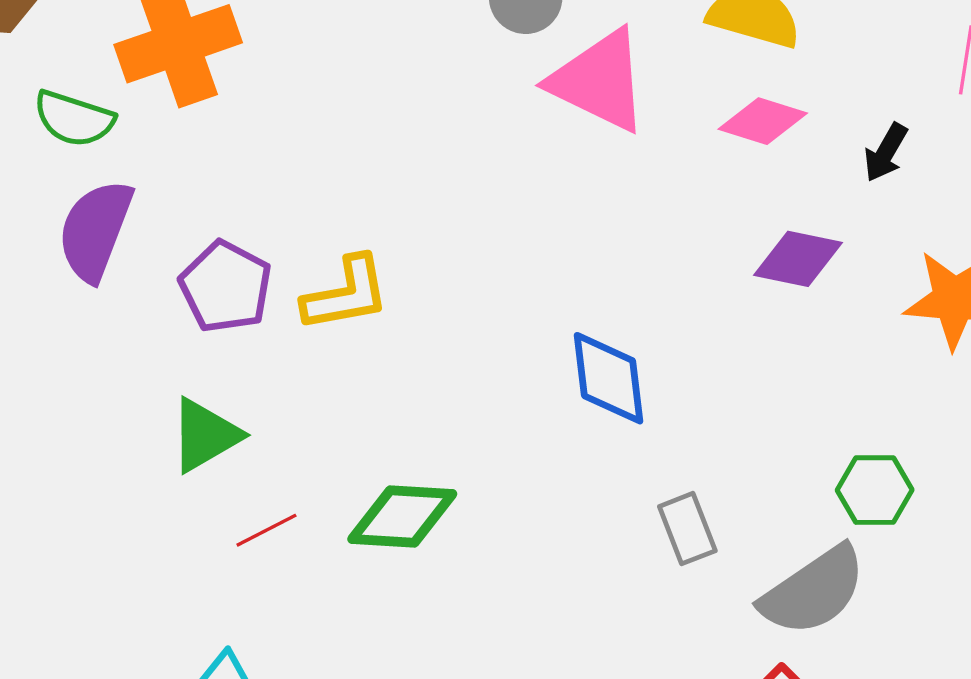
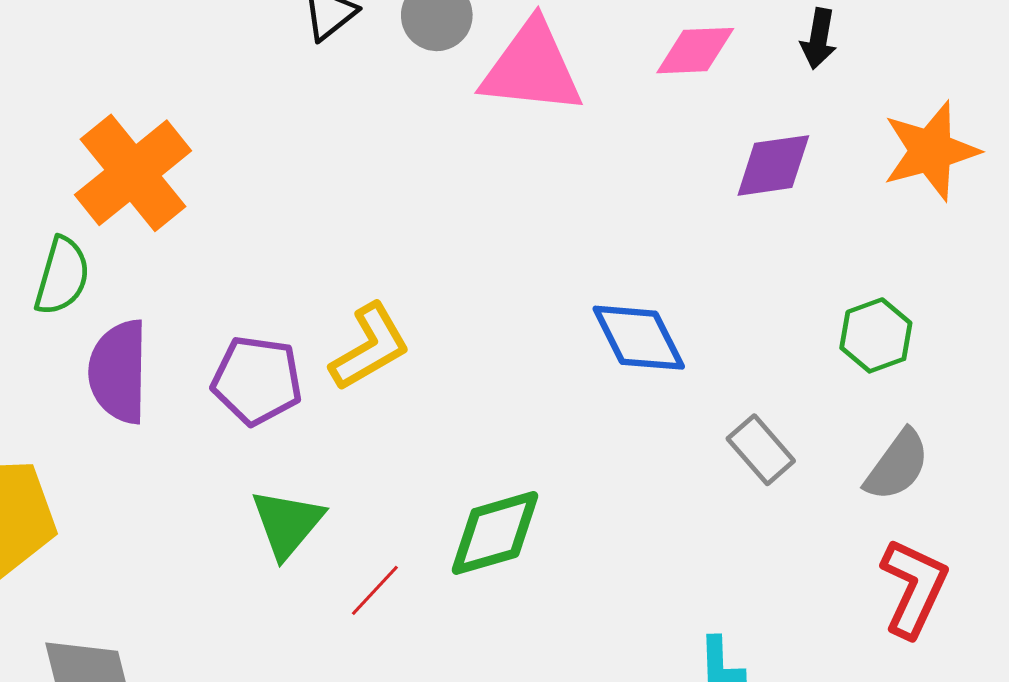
green semicircle: (74, 119) -> (62, 276), turned -72
green hexagon: (875, 490) -> (876, 335), moved
gray semicircle: (813, 591) -> (897, 465), size x0.7

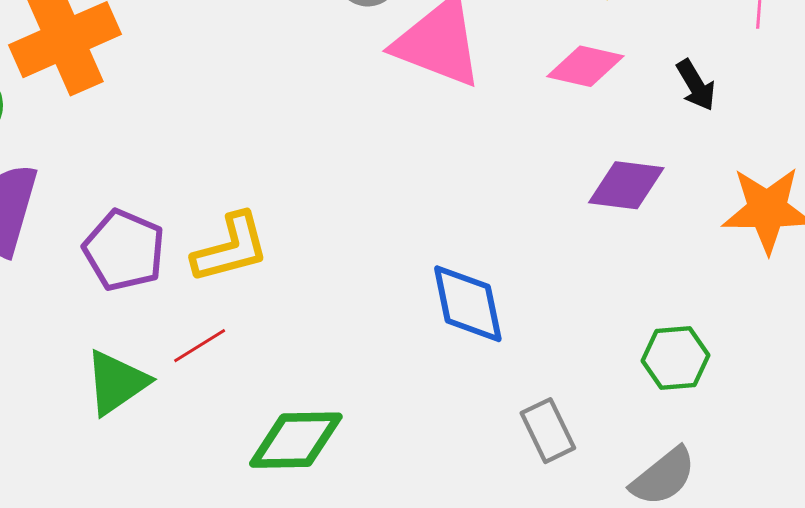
black arrow: (819, 39) -> (696, 85), turned -56
red line: (375, 590) -> (200, 346), moved

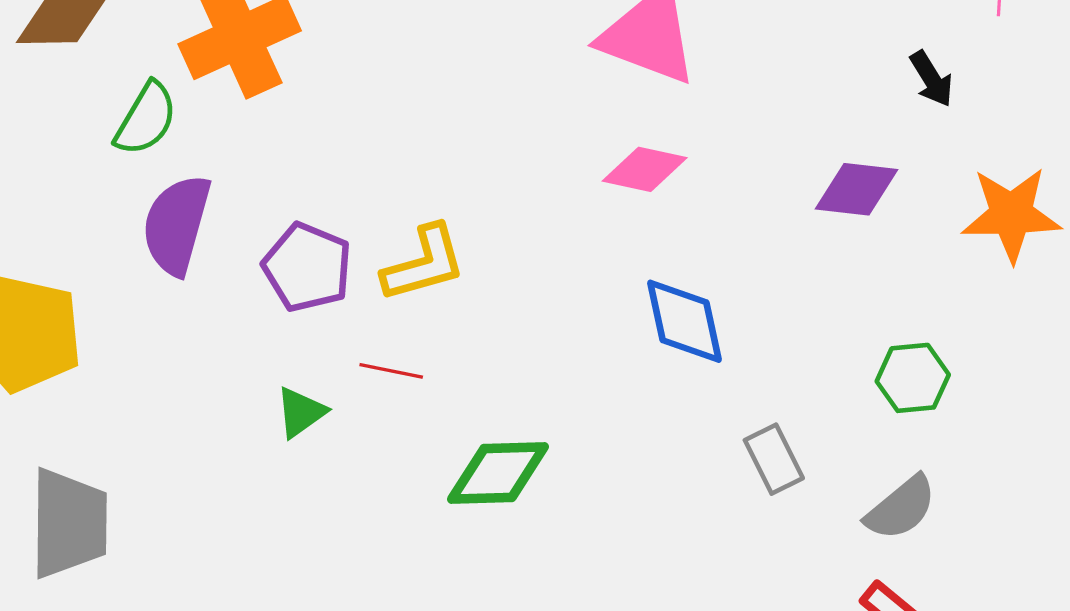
pink diamond: (585, 66) -> (645, 169), moved
red line: (200, 346) -> (391, 371), turned 44
green triangle: (116, 382) -> (301, 412), size x0.7

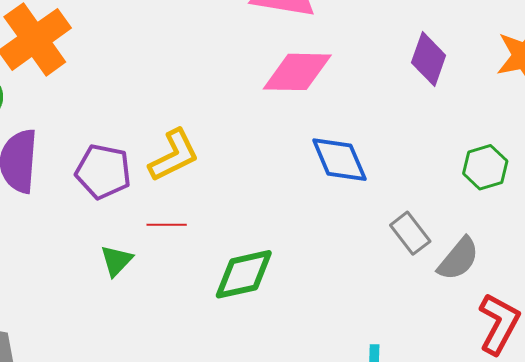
pink diamond: (645, 169) -> (297, 72), size x1.4
purple diamond: (856, 189) -> (429, 59), turned -66
gray semicircle: (901, 508) -> (458, 259), moved

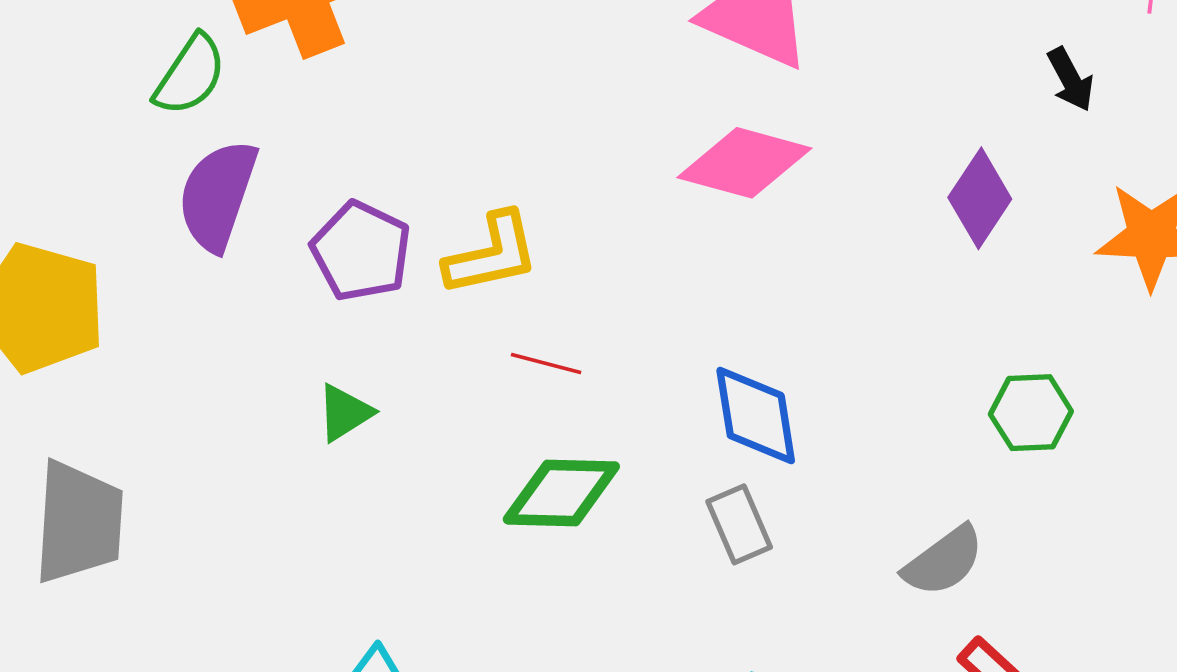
blue diamond: (339, 160) -> (756, 416), moved
red line: (167, 225) -> (546, 364), moved
gray rectangle: (410, 233) -> (739, 524), moved

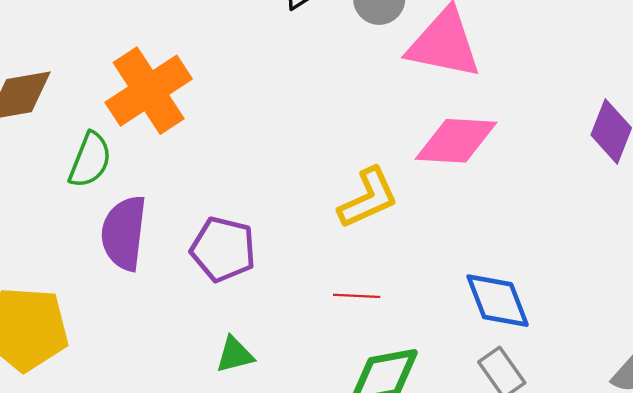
yellow L-shape: (492, 254) -> (368, 198), moved
green triangle: (345, 413) -> (235, 355), turned 30

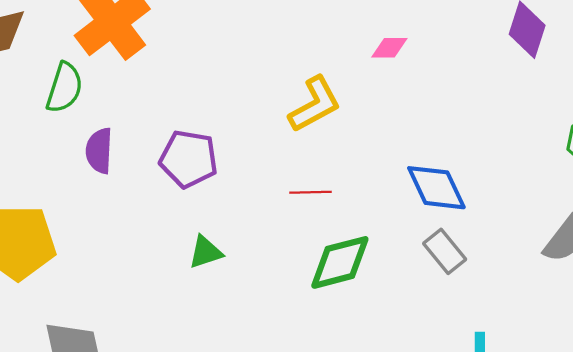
pink diamond: (456, 141) -> (389, 48), size x0.5
purple semicircle: (124, 233) -> (99, 151), size x0.7

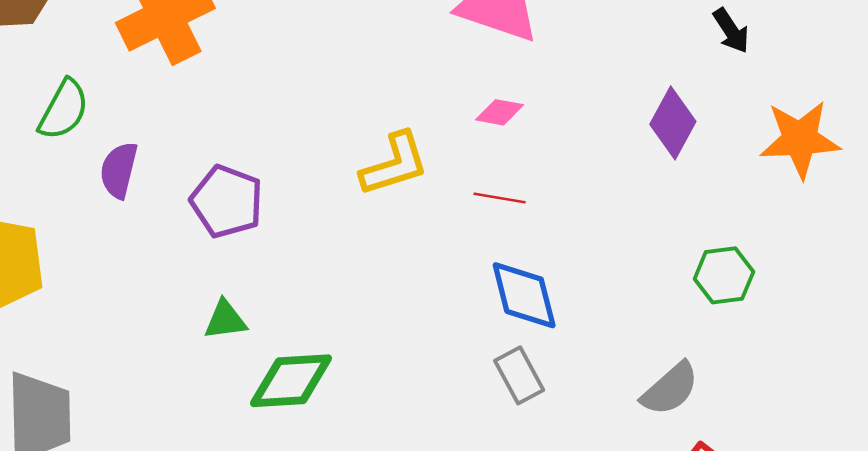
green semicircle: (64, 88) -> (64, 110), moved
red line: (311, 192) -> (500, 198), moved
green diamond: (340, 262) -> (291, 381), moved

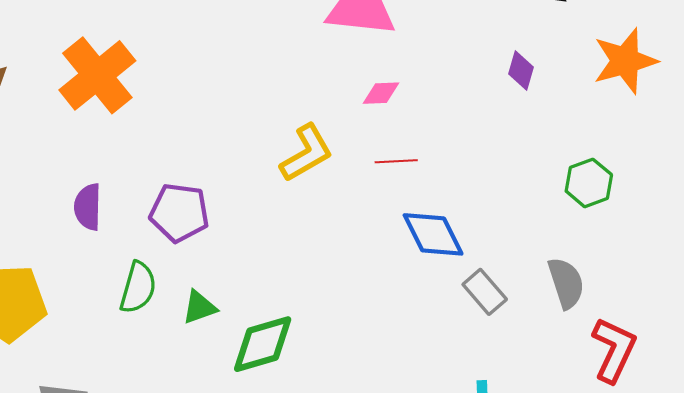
green semicircle: (64, 110) -> (138, 288), moved
purple diamond: (673, 123) -> (521, 71), size x0.7
gray rectangle: (519, 375) -> (485, 292), moved
gray semicircle: (670, 389) -> (566, 283), turned -54

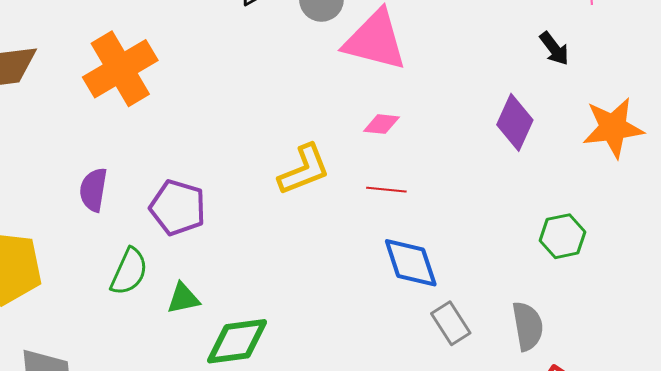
purple diamond: (521, 71) -> (515, 122), size x1.5

